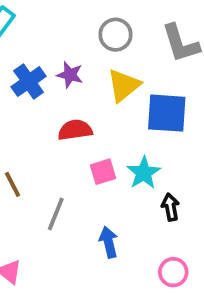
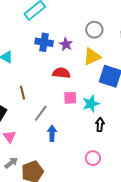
blue cross: (29, 81) -> (44, 42), turned 30
blue arrow: (109, 242) -> (52, 133), moved

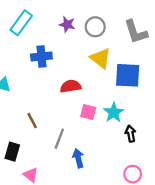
purple star: (66, 44) -> (67, 24), moved
yellow triangle: (92, 57) -> (101, 58), turned -42
pink square: (70, 98) -> (88, 112), turned 32

